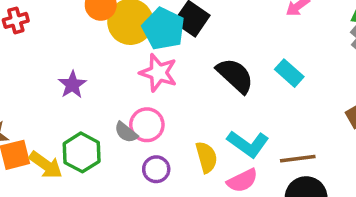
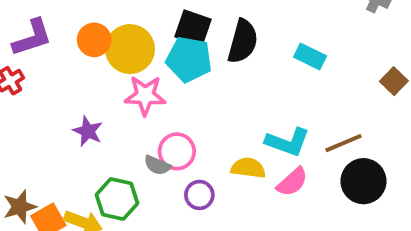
cyan pentagon: (163, 29) -> (189, 59), moved
pink star: (158, 73) -> (145, 95), moved
black semicircle: (235, 76) -> (243, 41), moved, turned 78
yellow semicircle: (206, 157) -> (248, 168), turned -52

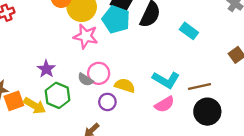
purple star: (88, 131) -> (46, 69), moved
yellow semicircle: (248, 168) -> (125, 85), moved

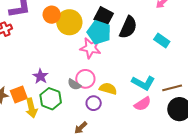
pink star: (86, 36) -> (90, 48), moved
orange square: (14, 101) -> (19, 95), moved
yellow arrow: (35, 106) -> (31, 108), turned 48

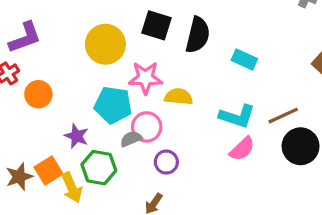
orange circle: (52, 15) -> (38, 94), moved
cyan pentagon: (99, 32) -> (113, 105), moved
cyan rectangle: (162, 40) -> (244, 60), moved
gray semicircle: (74, 84) -> (131, 139), turned 136
yellow semicircle: (108, 89) -> (179, 97), moved

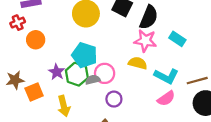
pink star: (145, 78) -> (145, 41), moved
yellow semicircle: (179, 97) -> (138, 63), moved
green hexagon: (99, 168) -> (77, 74), moved
brown star: (19, 177) -> (15, 80), moved
yellow arrow: (72, 188) -> (64, 106), moved

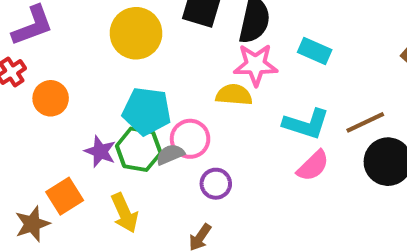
yellow semicircle: (138, 63) -> (234, 95), moved
brown star: (15, 80) -> (32, 224), moved

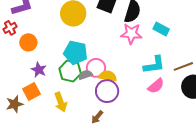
yellow semicircle: (234, 95) -> (108, 76), moved
cyan L-shape: (306, 124) -> (154, 65), turned -30
purple star: (100, 152) -> (39, 70), moved
purple circle: (216, 184) -> (107, 91), size x1.5

